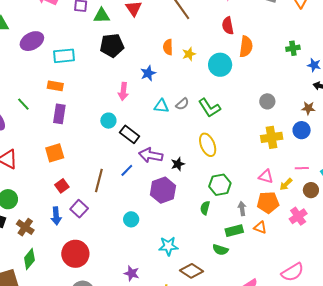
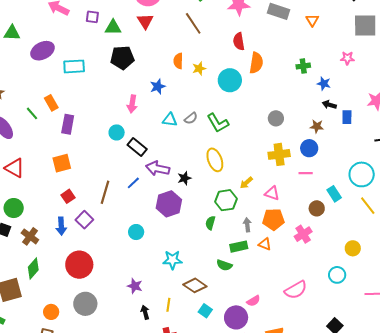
orange rectangle: (55, 86) -> (51, 103), moved, turned 49
pink line: (302, 168) -> (306, 173), moved
yellow arrow: (286, 184) -> (246, 183), moved

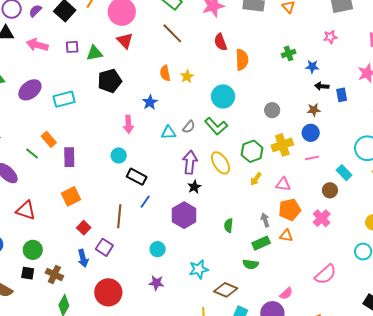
cyan circle: (230, 80) -> (223, 96), moved
black rectangle: (137, 147) -> (137, 177), moved
purple arrow: (158, 169) -> (190, 162), moved, turned 95
green hexagon: (226, 200) -> (252, 151), moved
purple star: (135, 286) -> (156, 283), moved

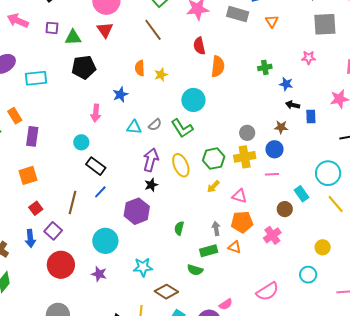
gray circle: (272, 110) -> (247, 133), moved
cyan circle: (158, 249) -> (105, 241), size x1.6
red circle: (108, 292) -> (61, 265), moved

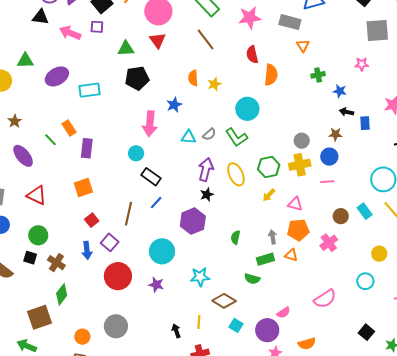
orange triangle: (272, 21) -> (303, 46), moved
purple square: (52, 28) -> (97, 27), moved
pink arrow: (96, 113) -> (150, 124), size x1.4
cyan rectangle: (301, 194) -> (365, 211), moved

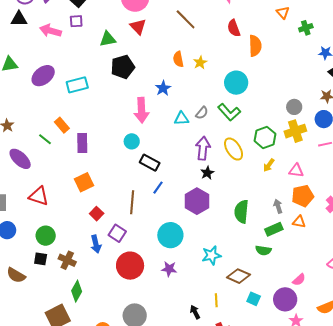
green cross: (318, 75) -> (306, 28), moved
green semicircle: (235, 237) -> (241, 212), size x1.6

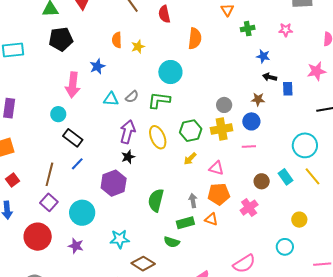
red semicircle: (234, 28) -> (164, 14), moved
green L-shape: (229, 112) -> (159, 100), turned 130
purple square: (117, 233) -> (49, 202), moved

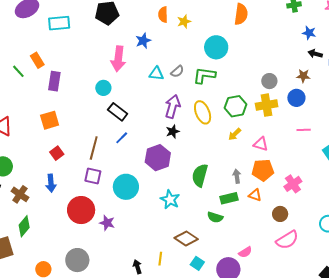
pink line: (249, 147) -> (304, 130), moved
brown circle: (262, 181) -> (280, 214), moved
purple square: (49, 202) -> (93, 176), turned -30
cyan star: (120, 239) -> (170, 200), moved, turned 30
purple star: (76, 246) -> (107, 223), moved

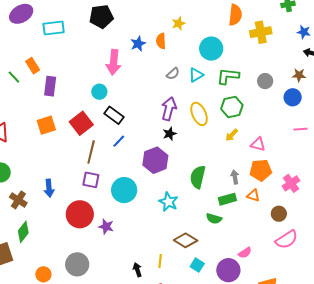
orange semicircle: (163, 15) -> (161, 41), moved
cyan triangle: (156, 74) -> (196, 75), moved, turned -35
green L-shape: (204, 75) -> (228, 76), moved
yellow cross: (267, 105) -> (261, 32), moved
red square: (57, 153) -> (81, 123), moved, size x1.6

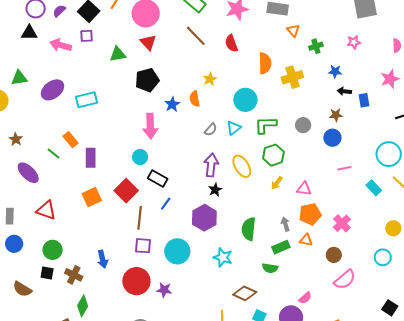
black pentagon: (101, 17) -> (147, 80), moved

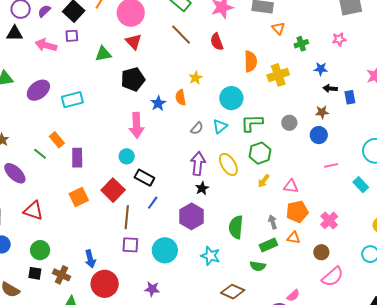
red circle: (136, 281) -> (105, 284), moved

